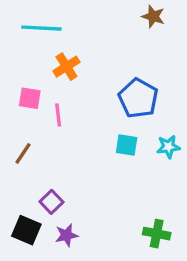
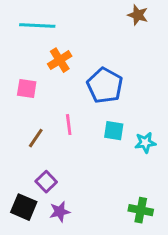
blue pentagon: (138, 98) -> (105, 86), moved
pink line: (58, 115) -> (69, 125), moved
cyan star: (168, 147) -> (145, 143), moved
brown line: (23, 153) -> (36, 138), moved

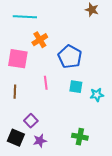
pink square: (27, 89) -> (18, 59), size x1.5
brown line: (36, 138) -> (15, 92), moved, turned -32
green cross: (141, 210) -> (80, 137), moved

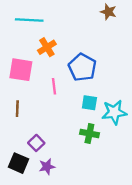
pink line: (46, 83) -> (54, 86), moved
cyan star: (97, 95) -> (114, 112), size x1.5
green cross: (80, 137) -> (89, 134), moved

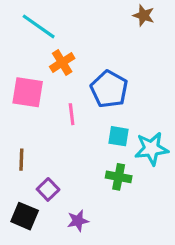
cyan line: (29, 20) -> (39, 26), turned 32
brown line: (17, 109) -> (21, 160), moved
purple star: (47, 167) -> (78, 221), moved

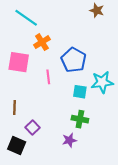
cyan star: (151, 149) -> (102, 82), moved
purple star: (78, 221) -> (69, 140), moved

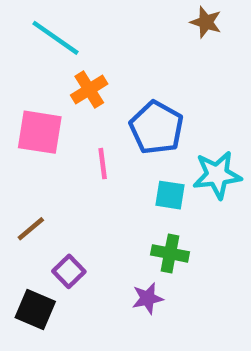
brown line: (14, 108) -> (31, 229), turned 48

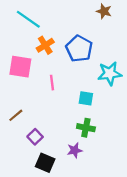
blue pentagon: (157, 128) -> (79, 49), moved
cyan star: (217, 175) -> (110, 73), moved
black square: (35, 310) -> (45, 163), moved

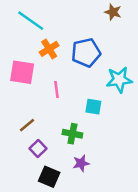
blue pentagon: (79, 49) -> (86, 53), turned 30
brown line: (16, 115) -> (27, 125), moved
green cross: (86, 128) -> (72, 134), moved

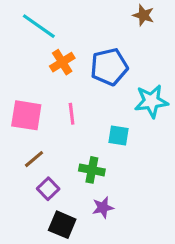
pink square: (22, 72) -> (26, 115), moved

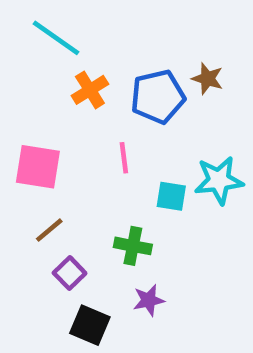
brown star: (143, 15) -> (207, 79), moved
cyan star: (151, 101) -> (219, 180), moved
pink line: (72, 114) -> (124, 158), moved

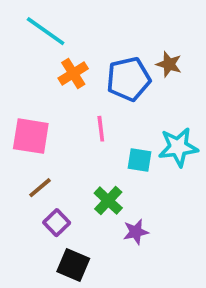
green cross: (133, 246) -> (108, 201), turned 32
purple star: (149, 300) -> (136, 232), moved

